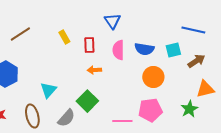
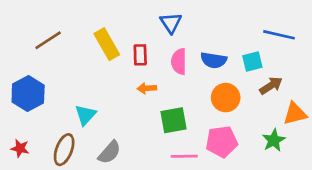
yellow rectangle: (64, 37) -> (107, 44), size x1.6
brown arrow: (196, 61) -> (271, 86), moved
green square: (87, 101) -> (174, 120), moved, turned 35
brown ellipse: (32, 116) -> (64, 150), turned 35

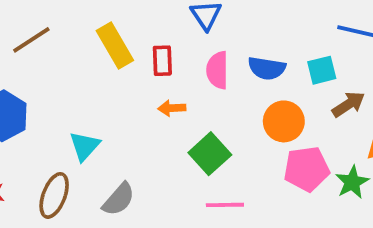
green square: (174, 120) -> (210, 154), turned -32
pink pentagon: (222, 142) -> (307, 169), moved

